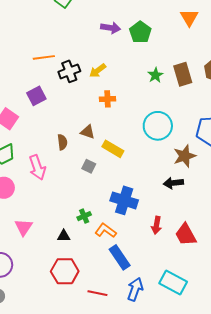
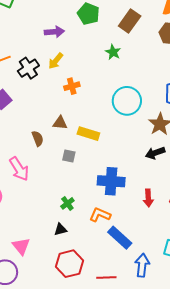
purple arrow: (111, 28) -> (54, 32), moved
brown rectangle: (183, 74) -> (130, 21), moved, turned 65
green cross: (84, 216) -> (67, 203), moved
pink triangle: (23, 227) -> (21, 246), moved

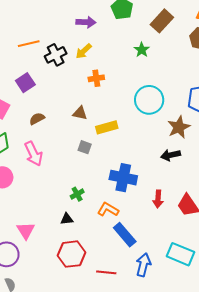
yellow rectangle: (88, 134) -> (107, 127), turned -40
brown semicircle: (38, 139) -> (37, 119), moved, turned -105

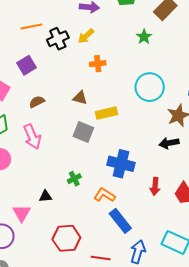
gray square: (85, 147) -> (83, 132), size x1.5
black triangle: (67, 219) -> (45, 196), moved

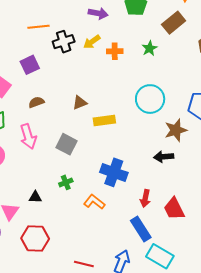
orange cross: (98, 64) -> (115, 51), moved
brown triangle: (80, 98) -> (80, 103), turned -42
gray square: (83, 132) -> (66, 144), moved
blue rectangle: (120, 221) -> (141, 229), moved
red hexagon: (66, 238) -> (35, 239), moved

